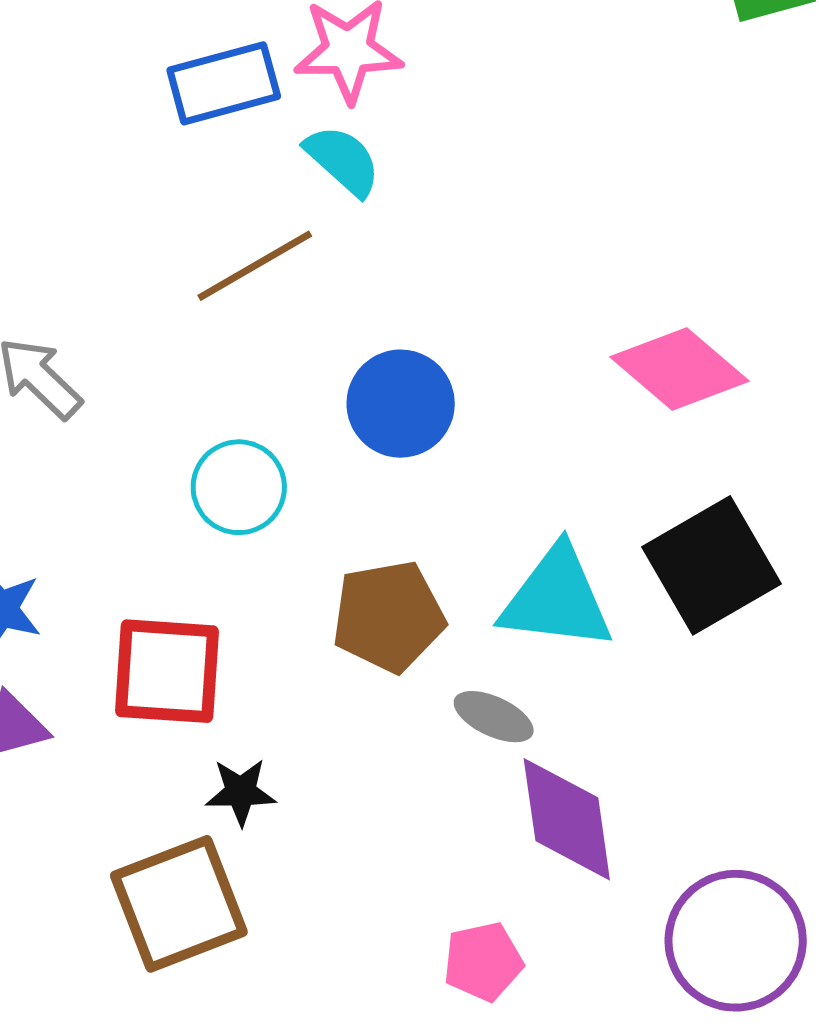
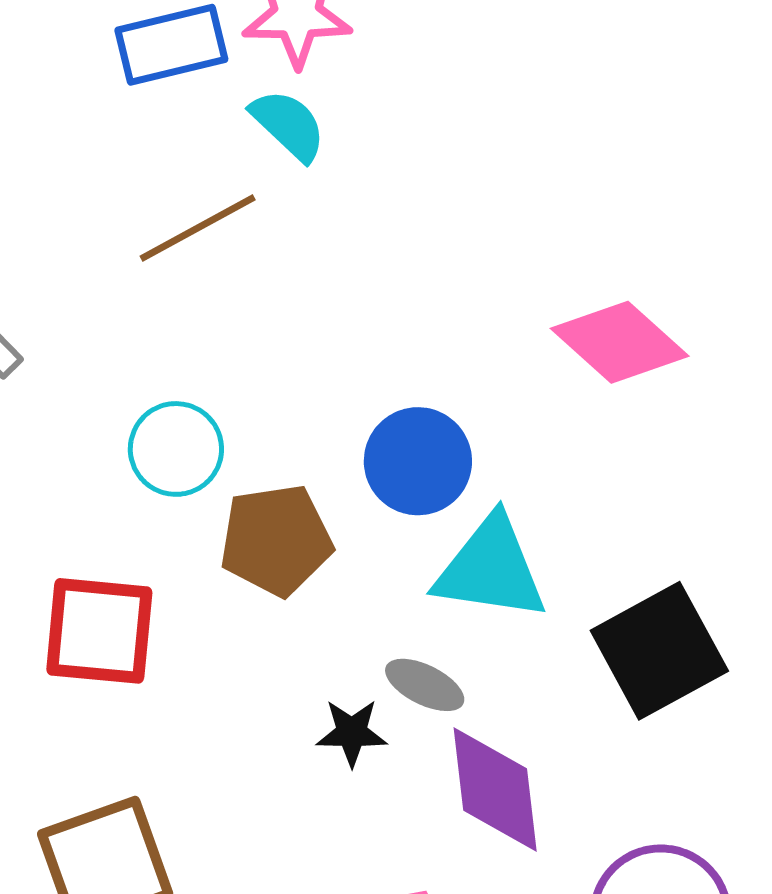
blue circle: (401, 404) -> (418, 461), moved
black square: (712, 565) -> (659, 651), moved
brown pentagon: (388, 616) -> (276, 540), moved
black star: (241, 792) -> (352, 733), moved

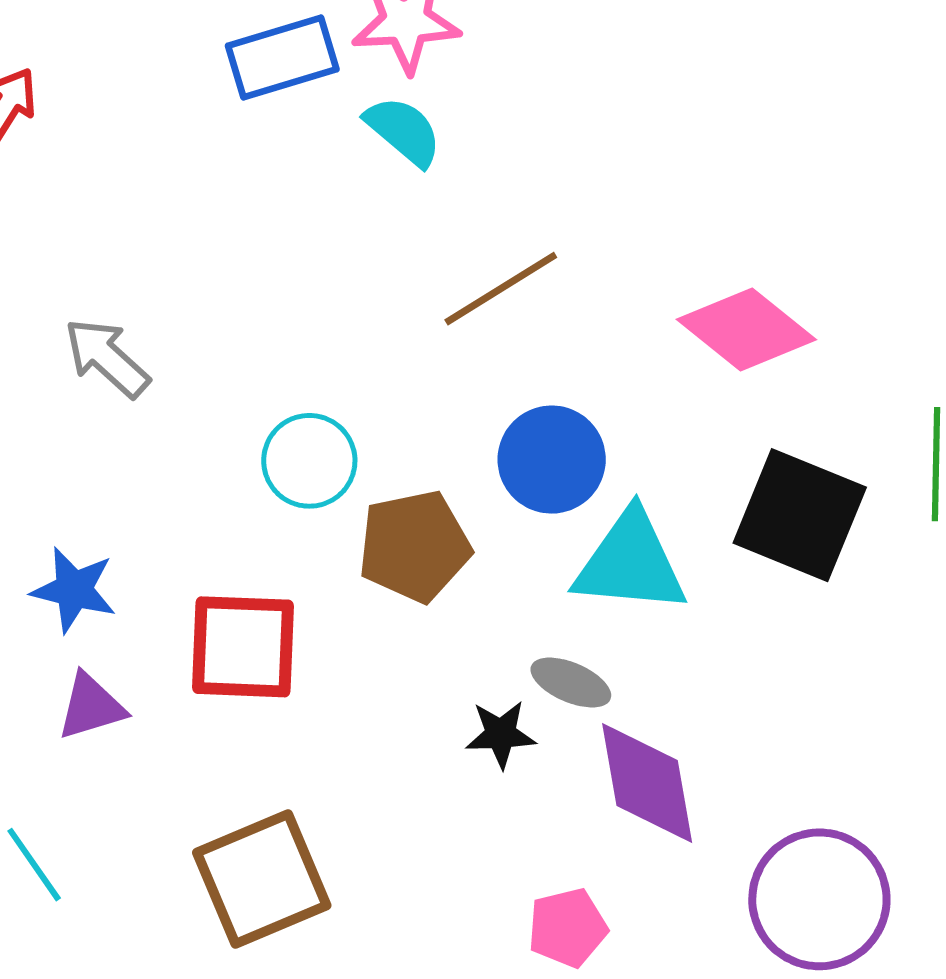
brown line: (198, 228) -> (501, 289), moved
black square: (659, 651) -> (800, 515), moved, turned -36

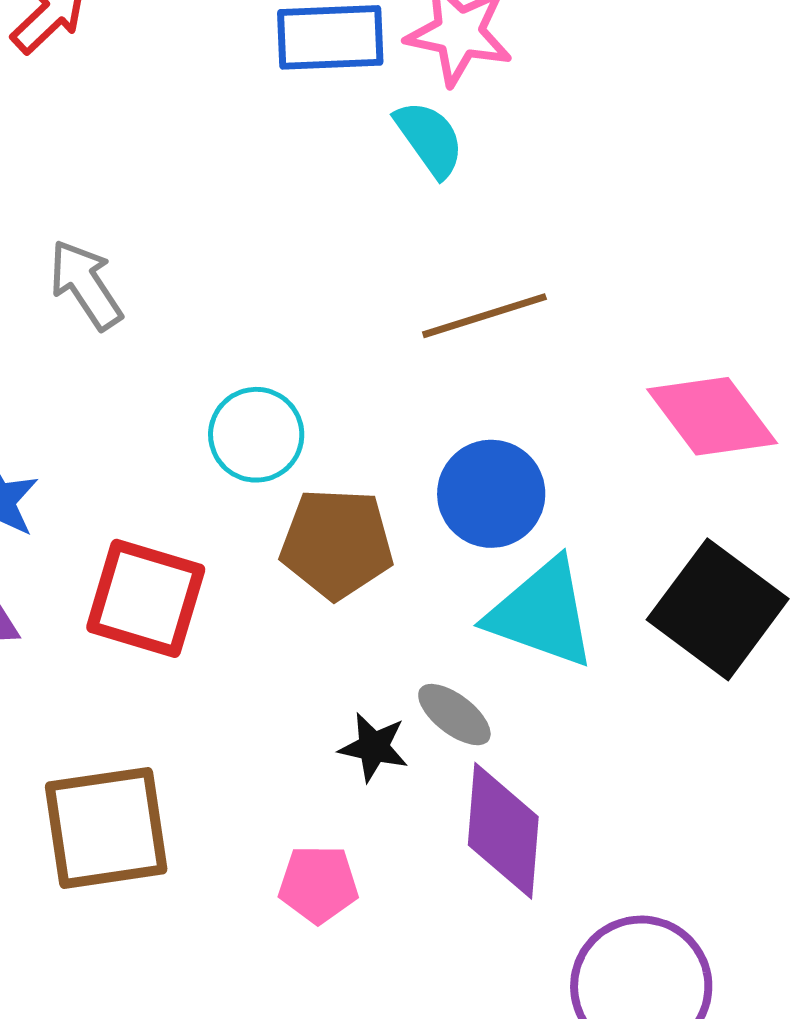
pink pentagon: (568, 928) -> (318, 884), moved

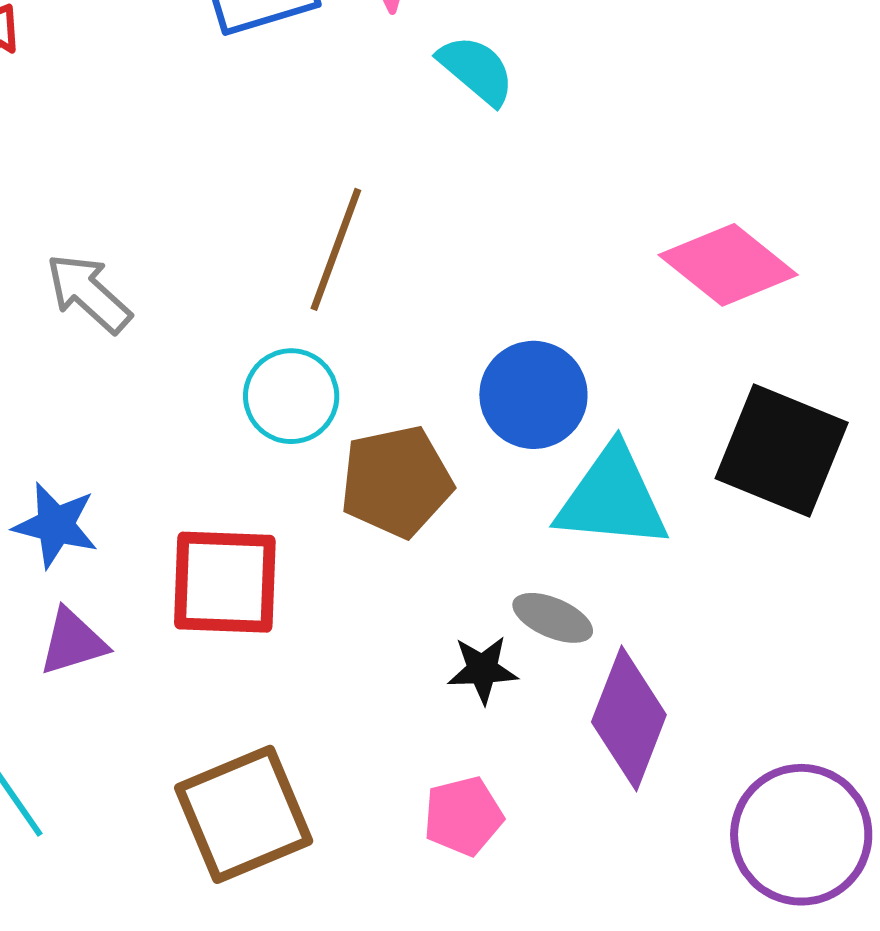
cyan semicircle: (429, 139) -> (476, 70), moved
brown line: (484, 316) -> (336, 249), moved, turned -38
purple diamond: (503, 831) -> (629, 718), turned 31

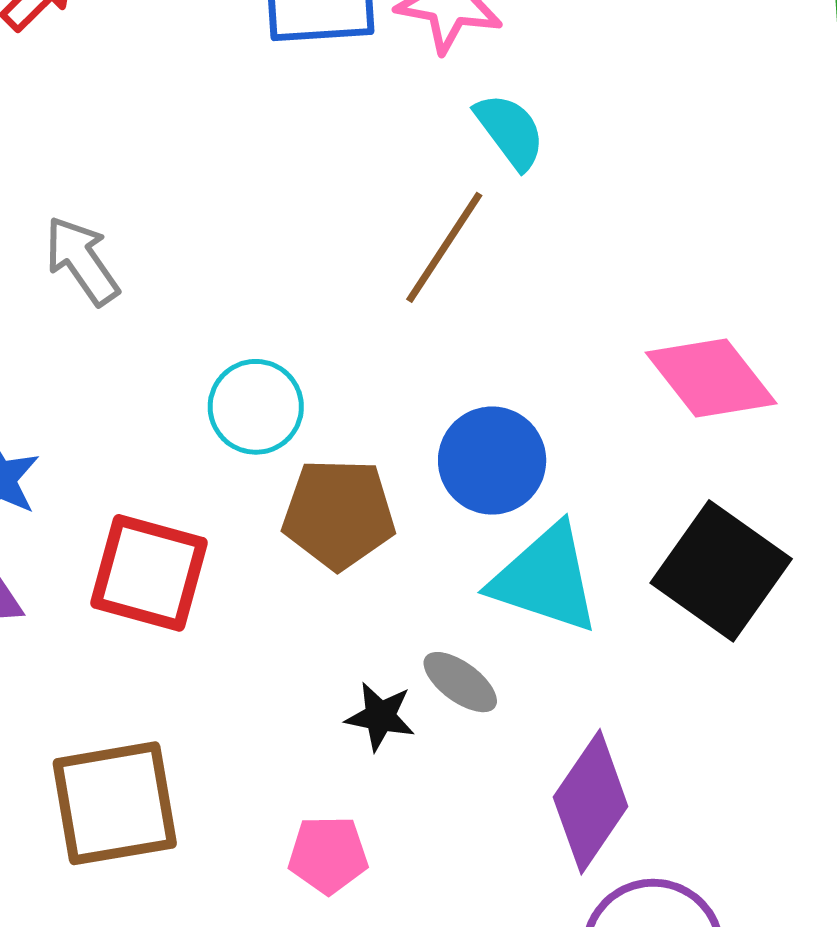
brown line: (336, 249) -> (444, 247), moved
purple diamond: (629, 718) -> (591, 802), moved

